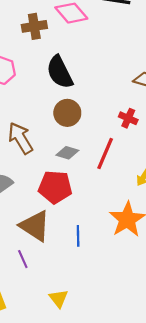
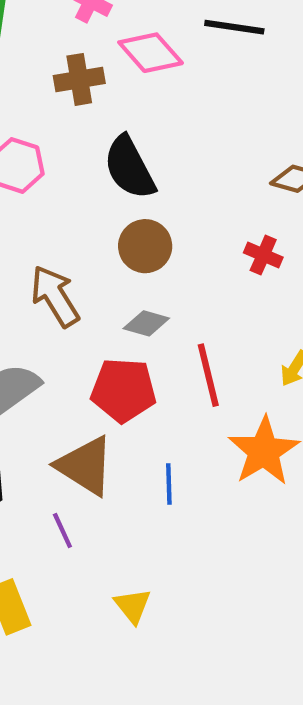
red line: (105, 153) -> (208, 375), moved, turned -36

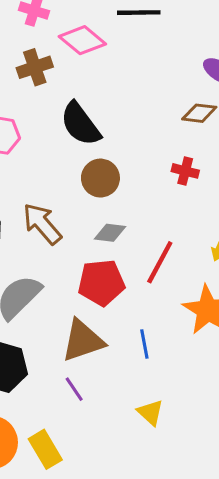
red line: (208, 375) -> (160, 262), turned 51
brown triangle: (85, 466) -> (83, 341), turned -42
yellow triangle: (133, 606) -> (150, 412), moved

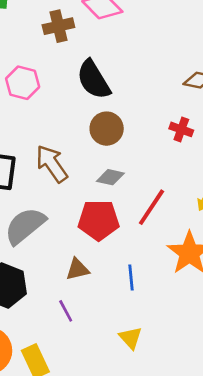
brown triangle: (83, 341) -> (77, 269), size x0.6

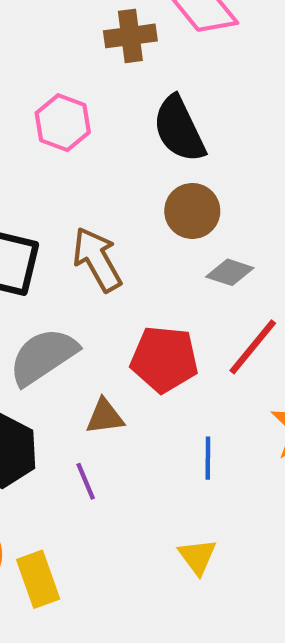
gray diamond: (110, 177) -> (230, 272), moved
brown triangle: (77, 269) -> (105, 417), moved
purple line: (66, 311) -> (86, 481), moved

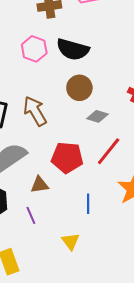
pink hexagon: (63, 123) -> (34, 49), moved
black semicircle: (179, 129) -> (73, 49), turned -48
yellow triangle: (197, 557) -> (71, 241), moved

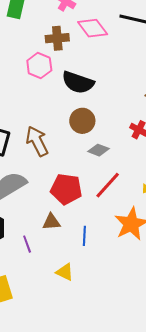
pink hexagon: (34, 49) -> (39, 65), moved
brown triangle: (40, 185) -> (51, 222), moved
yellow triangle: (71, 241) -> (65, 272), turned -30

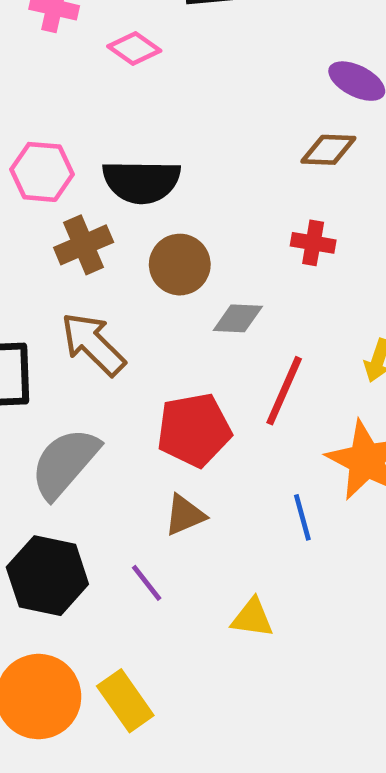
pink diamond: (93, 28) -> (134, 48), size x0.7
brown cross: (57, 38) -> (84, 245), moved
blue line: (84, 236) -> (302, 517), moved

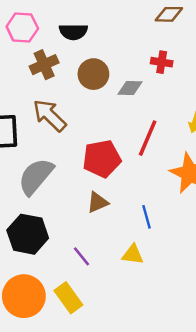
black semicircle: (141, 181) -> (73, 32), size x0.7
gray diamond: (238, 318) -> (130, 88), moved
blue line: (302, 517) -> (146, 217), moved
purple line: (147, 583) -> (81, 256), moved

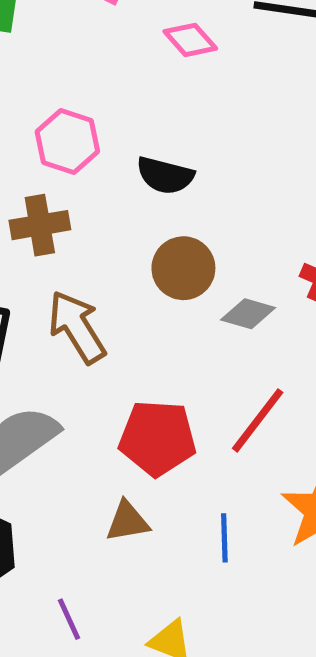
brown cross: (44, 65) -> (40, 225), moved
blue line: (146, 217) -> (224, 538), moved

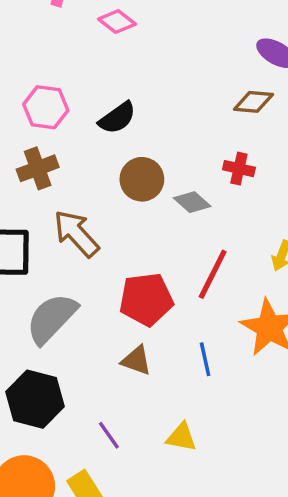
black semicircle: (165, 175) -> (117, 118), turned -39
gray diamond: (248, 314) -> (192, 202), turned 36
brown triangle: (127, 521) -> (136, 360), turned 40

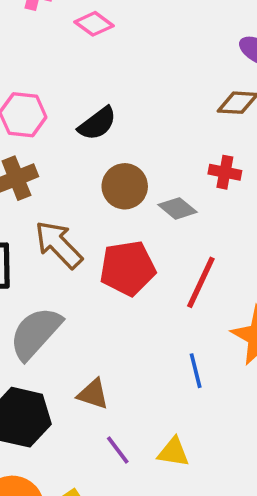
red pentagon: (146, 299) -> (128, 268), moved
brown triangle: (136, 360) -> (93, 394), moved
purple line: (109, 435) -> (118, 450), moved

